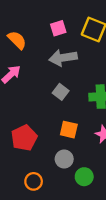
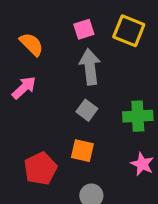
gray arrow: (63, 58) -> (90, 67), turned 92
orange square: (69, 130) -> (82, 151), moved

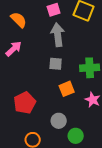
gray square: (87, 110) -> (56, 64), turned -32
orange square: (82, 151) -> (67, 89), moved, turned -35

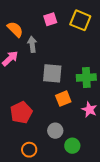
gray arrow: (58, 35) -> (32, 44), moved, size x0.7
gray square: (56, 64) -> (52, 73), size x1.5

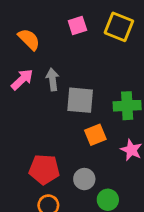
gray arrow: (32, 44) -> (52, 79), moved
red pentagon: (21, 113) -> (44, 169), moved, turned 30

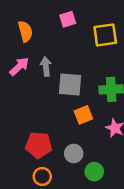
yellow square: (119, 27) -> (105, 35), moved, turned -30
orange semicircle: (29, 39) -> (25, 31), turned 30

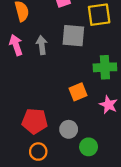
pink arrow: (19, 66) -> (16, 45), turned -66
gray square: (70, 85) -> (73, 36), moved

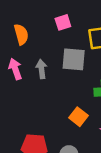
orange square: (78, 92) -> (78, 117), turned -30

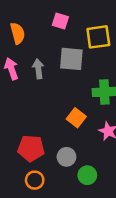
pink square: (63, 22) -> (60, 21), turned 35

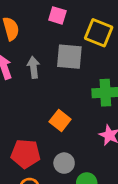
yellow square: (98, 37) -> (99, 33), turned 30
orange square: (76, 118) -> (60, 120), moved

